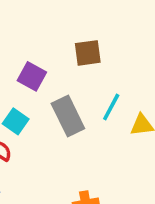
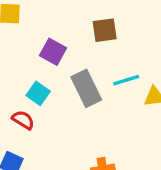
cyan line: (111, 107) -> (126, 80), turned 45

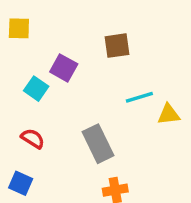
gray rectangle: (86, 88) -> (98, 144), moved
cyan square: (38, 93) -> (36, 89), moved

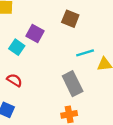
brown square: (117, 46) -> (70, 19), turned 30
gray rectangle: (98, 144) -> (73, 84), moved

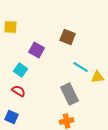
cyan square: (17, 47) -> (21, 70), moved
cyan line: (85, 53) -> (81, 67), turned 49

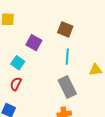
cyan line: (81, 67) -> (67, 57), moved, turned 63
red semicircle: (19, 91) -> (16, 84), turned -96

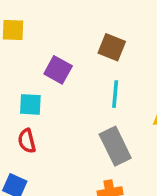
cyan square: (18, 63) -> (30, 104), turned -32
red semicircle: (16, 84) -> (27, 141), turned -40

